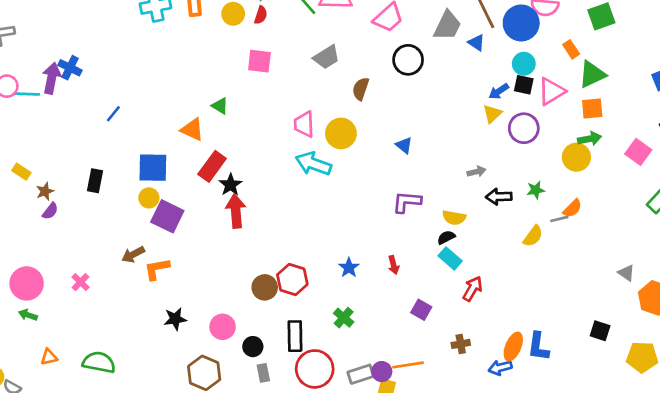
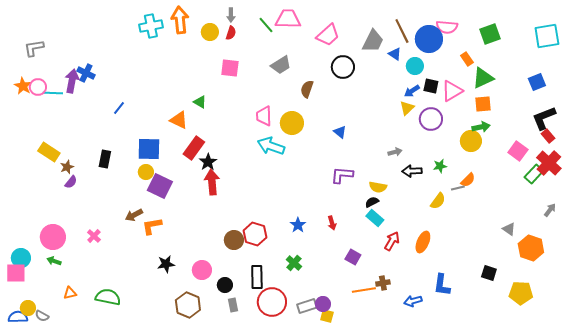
cyan circle: (524, 64) -> (415, 66), moved
pink square: (638, 152) -> (518, 151), moved
yellow rectangle: (21, 172) -> (49, 152), size x1.5
orange ellipse: (513, 347) -> (423, 242), moved
orange line: (408, 365) -> (364, 290), moved

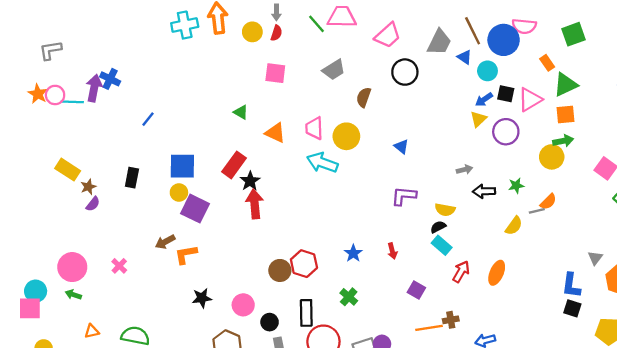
orange triangle: (179, 120) -> (275, 133), moved
gray triangle: (509, 229) -> (595, 258), turned 32
blue L-shape: (442, 285) -> (571, 285), moved

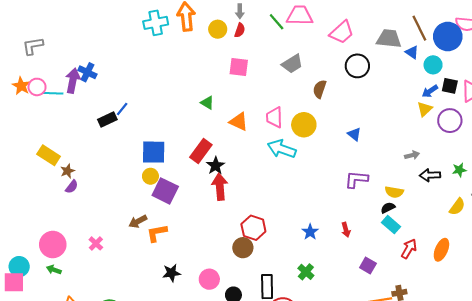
gray trapezoid: (439, 42) -> (389, 39), turned -110
black rectangle: (132, 178) -> (107, 119), moved, turned 54
red hexagon: (304, 264) -> (253, 228), moved

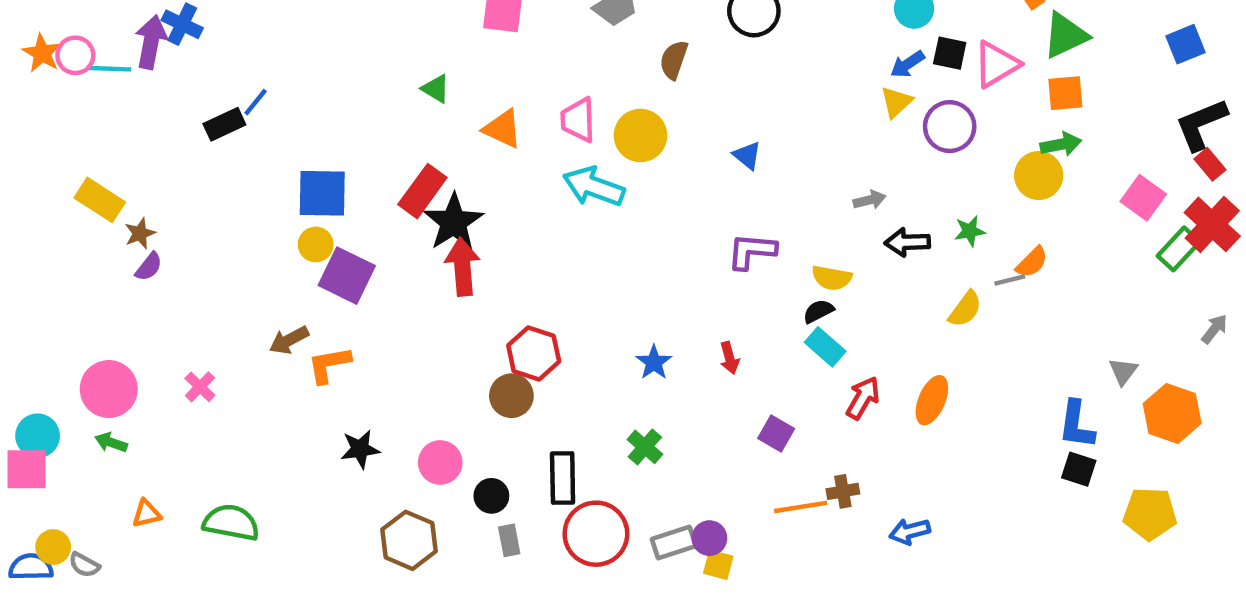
black star: (216, 166) -> (454, 222), size x1.5

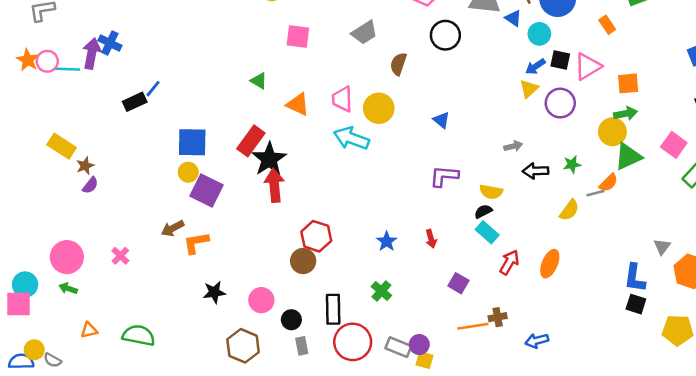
green triangle: (1065, 35) -> (628, 157), moved
gray rectangle: (674, 543) -> (398, 347), turned 40

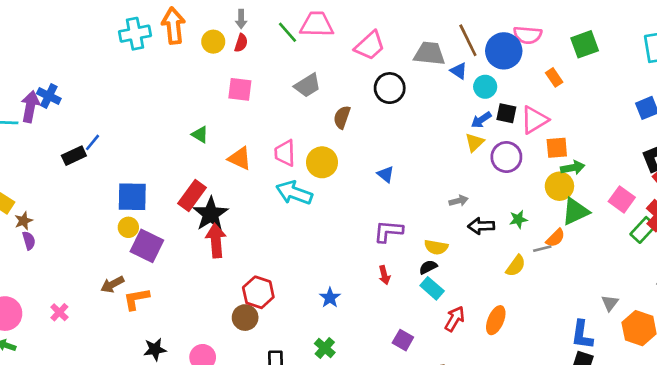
orange square: (628, 83) -> (557, 148), moved
purple semicircle: (90, 185) -> (29, 241), turned -54
red arrow: (431, 239) -> (384, 275), moved

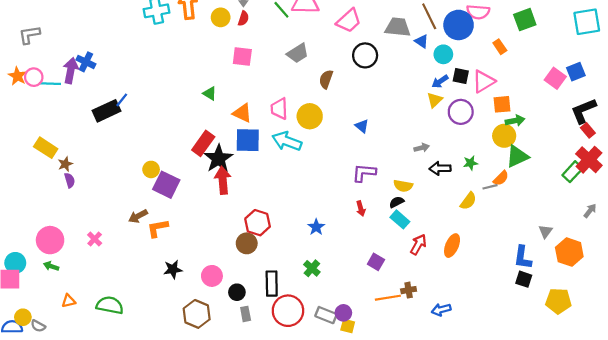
black rectangle: (74, 156) -> (107, 111), size x1.4
blue square: (132, 197) -> (248, 140), moved
pink square: (622, 199) -> (555, 78), moved

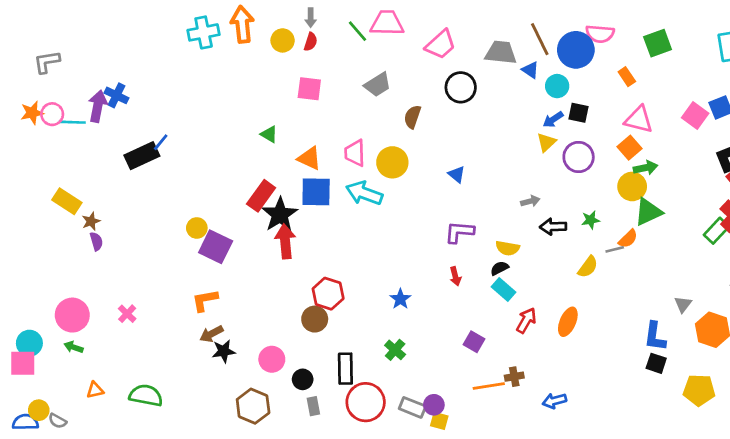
orange star: (17, 76) -> (32, 113), turned 30
pink triangle: (484, 81) -> (639, 120), moved, turned 45
orange square: (502, 104) -> (629, 148), turned -36
brown arrow: (138, 216) -> (212, 334), moved

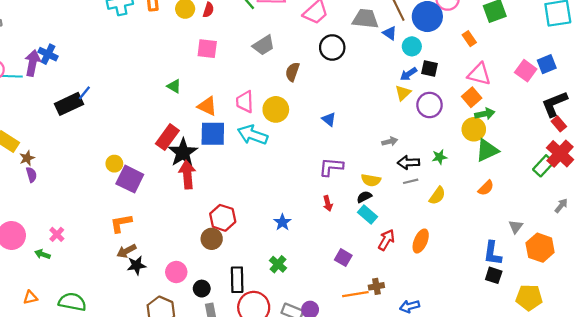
orange semicircle: (628, 239) -> (486, 188), moved
gray line: (615, 249) -> (411, 181), moved
green arrow: (74, 347) -> (42, 254), moved

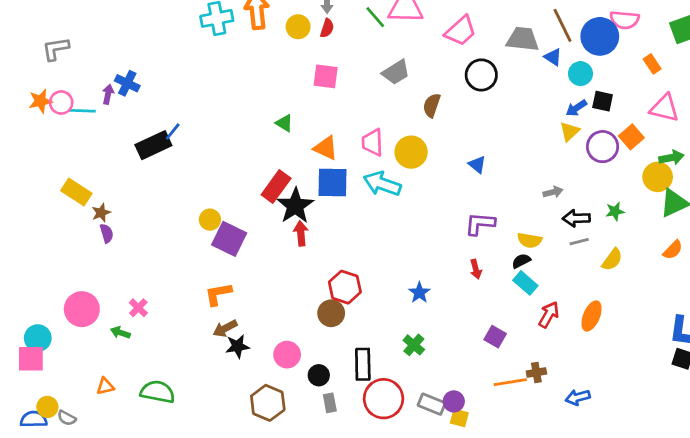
purple arrow: (32, 63) -> (108, 94), size x0.6
orange square: (472, 97) -> (631, 137), moved
red arrow: (187, 175) -> (301, 233), size x0.7

